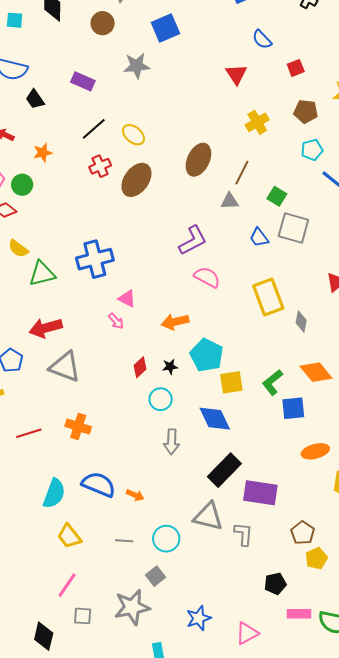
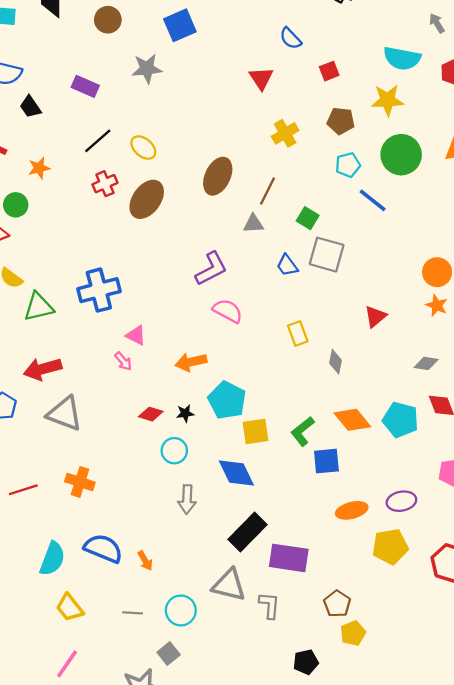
yellow rectangle: (268, 297) -> (298, 334), size x0.6
red diamond: (140, 367) -> (151, 414), turned 60
orange arrow: (135, 495) -> (145, 561), turned 36

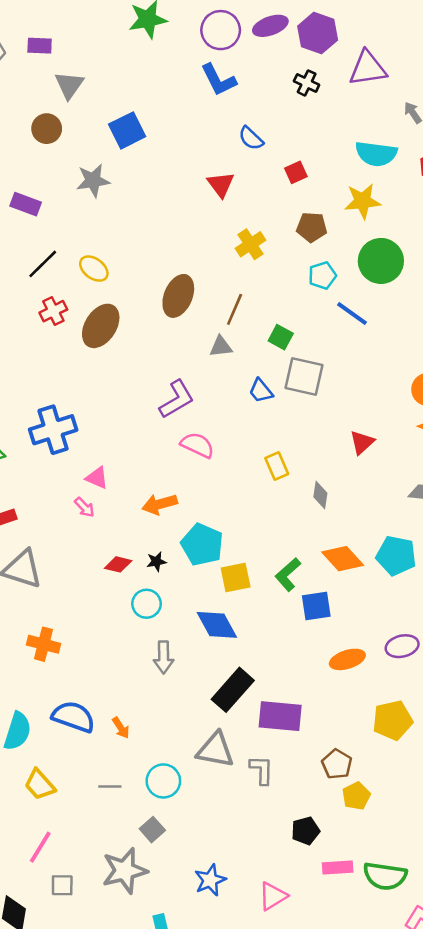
yellow pentagon: (390, 547) -> (393, 720), moved

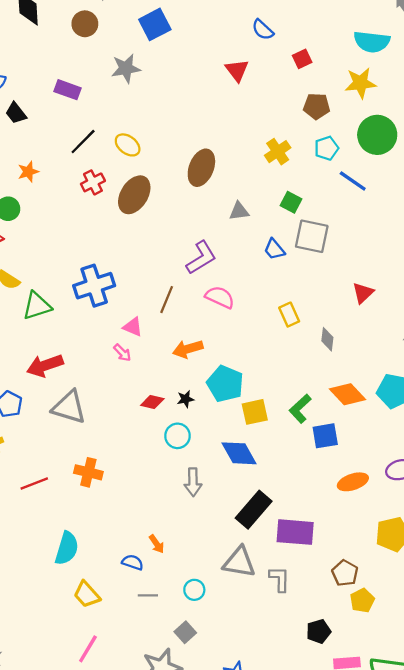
yellow cross: (251, 244) -> (278, 152), moved
brown line: (235, 309) -> (167, 300), moved
blue semicircle: (73, 717) -> (133, 562), moved, size x0.6
cyan circle: (163, 781) -> (194, 590), size x0.7

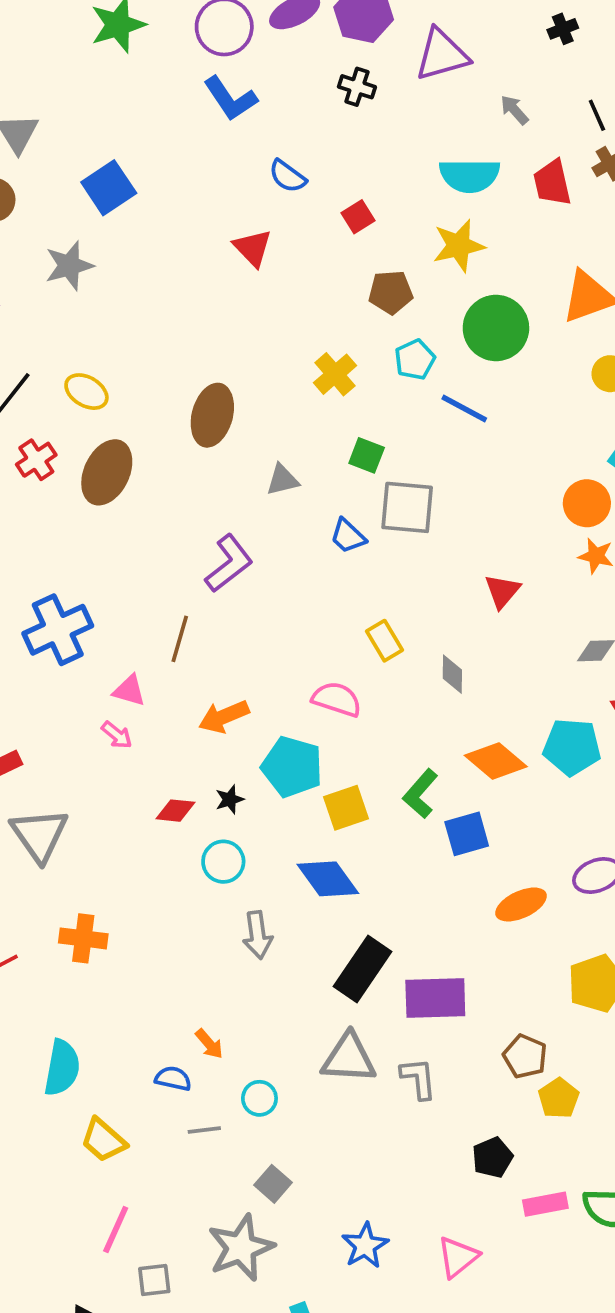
pink semicircle: (220, 297) -> (337, 699), moved
gray triangle: (69, 407) -> (39, 835), turned 45
cyan circle: (194, 590) -> (259, 1098), moved

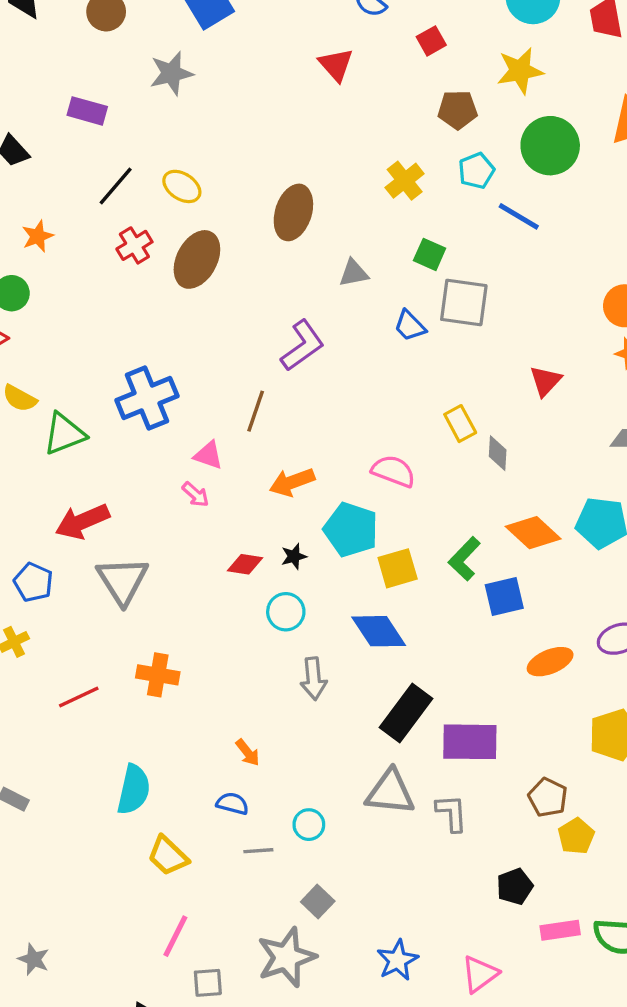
yellow rectangle: (384, 641) -> (460, 424), moved
orange arrow: (209, 1044) -> (248, 753), moved

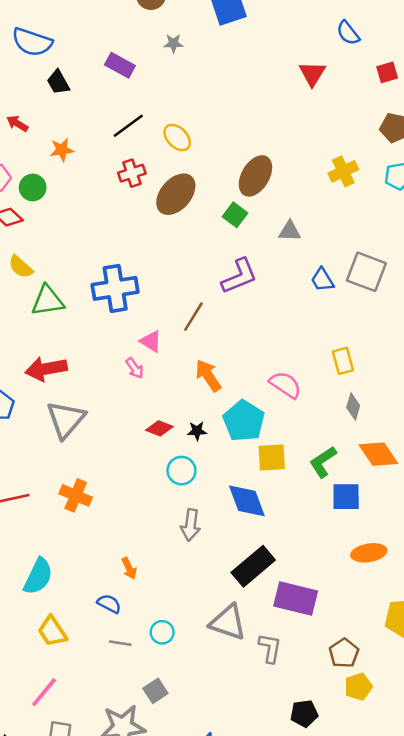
gray star: (171, 73) -> (173, 43), moved, size x0.6
green square: (430, 254) -> (235, 215), moved
gray diamond: (498, 453) -> (353, 407), moved
orange arrow: (292, 482) -> (208, 376), turned 64

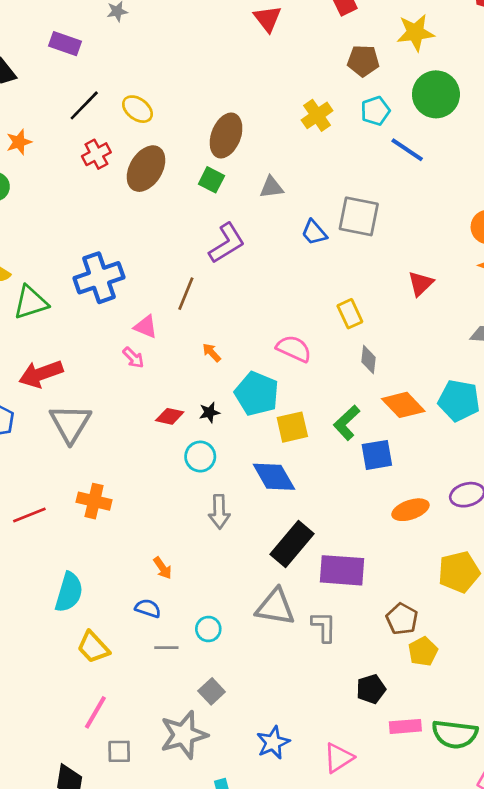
orange arrow: (208, 376) -> (212, 353), size x0.6

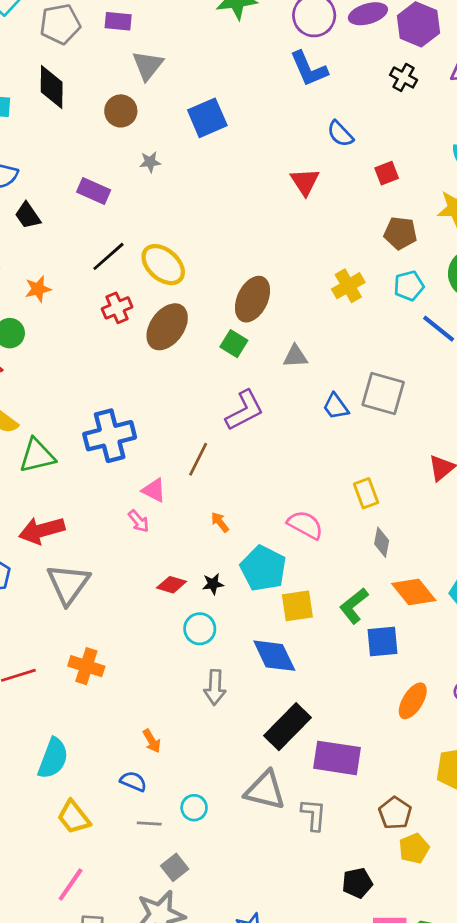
yellow ellipse: (137, 109) -> (163, 265), size x1.4
orange ellipse: (410, 510) -> (413, 701), turned -44
gray square: (212, 691) -> (175, 867), moved

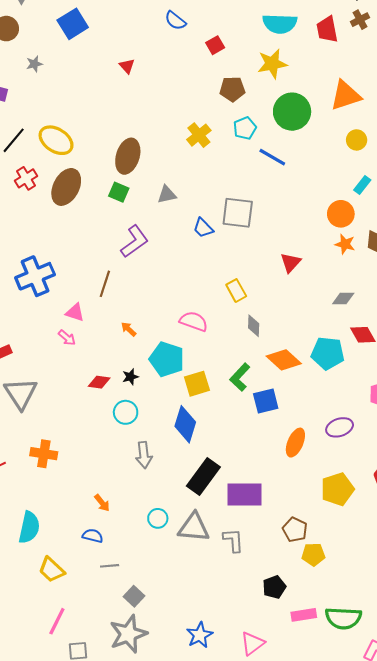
red triangle: (305, 182) -> (127, 66), moved, size x0.7
blue diamond: (274, 656) -> (185, 424), turned 51
cyan circle: (194, 808) -> (158, 518), moved
yellow pentagon: (414, 848) -> (313, 554), turned 30

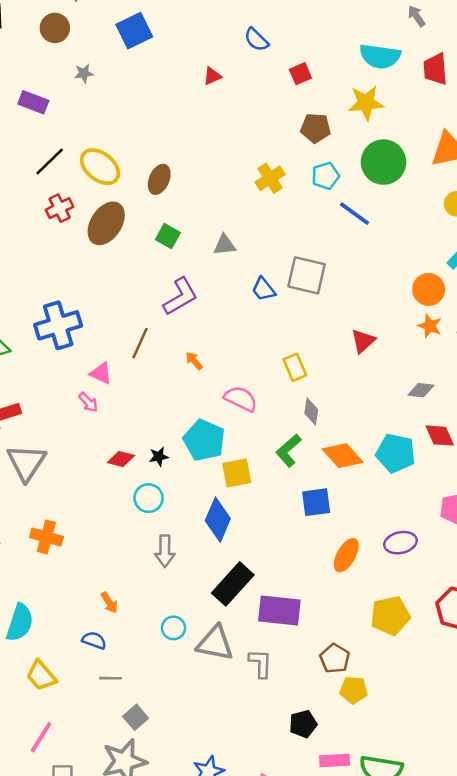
red triangle: (127, 66) -> (212, 76), moved, turned 42
brown ellipse: (128, 156) -> (159, 179), moved, size x0.7
orange arrow: (129, 329) -> (194, 361), moved
green L-shape: (240, 377) -> (288, 450), moved

